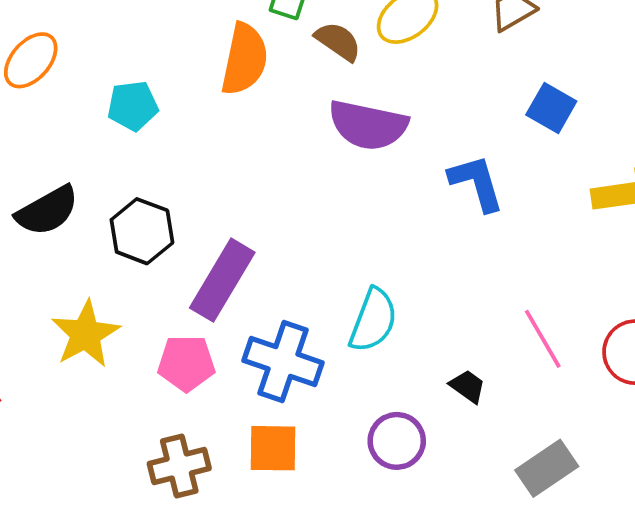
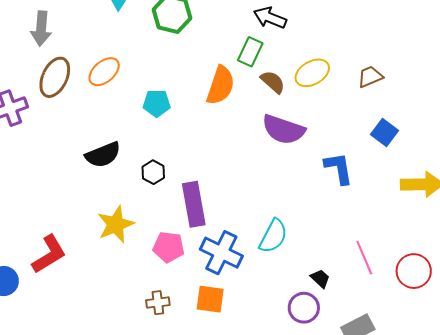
black hexagon: (142, 231) -> (153, 172), size x0.7
purple rectangle: (222, 280) -> (194, 204), turned -48
purple circle: (397, 441) -> (304, 308), moved
brown cross: (179, 466) -> (158, 303), size x0.7

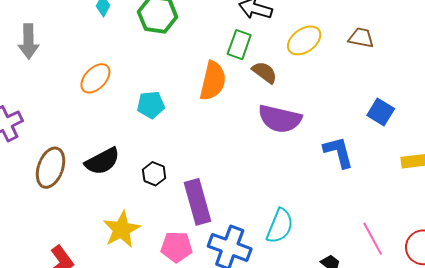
yellow ellipse: (312, 73) -> (304, 40), moved
brown ellipse: (55, 77) -> (51, 168), moved
brown trapezoid: (370, 77) -> (361, 38), moved, turned 40

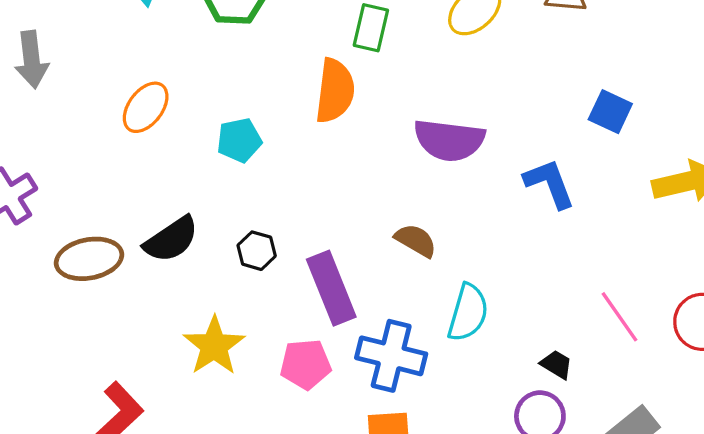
brown semicircle: (265, 72) -> (416, 240), moved
brown ellipse: (51, 168) -> (89, 259), turned 66

